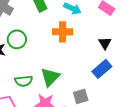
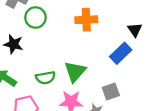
green circle: (17, 39) -> (35, 17), moved
blue rectangle: (102, 69) -> (121, 53), moved

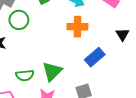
orange cross: (86, 20) -> (77, 27), moved
black triangle: (135, 30) -> (122, 34), moved

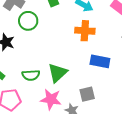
blue rectangle: (95, 57) -> (100, 61), turned 48

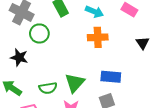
blue rectangle: (100, 61) -> (111, 77), moved

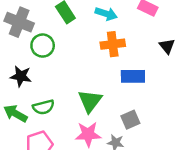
blue rectangle: (111, 77) -> (133, 76), moved
green semicircle: (48, 88) -> (43, 107), moved

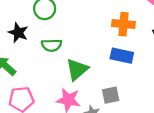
orange cross: (113, 44) -> (123, 24), moved
green semicircle: (43, 107) -> (52, 45), moved

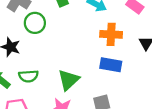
green semicircle: (52, 45) -> (28, 76), moved

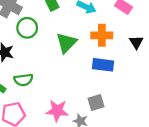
green triangle: (68, 80) -> (66, 43), moved

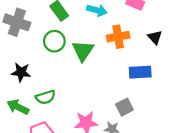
green circle: (27, 28) -> (54, 41), moved
blue rectangle: (103, 65) -> (140, 72), moved

